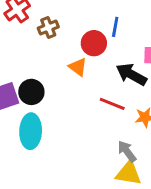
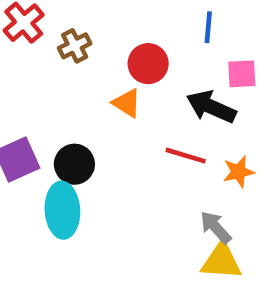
blue line: (115, 27) -> (208, 27), moved
black circle: (31, 92) -> (74, 164), moved

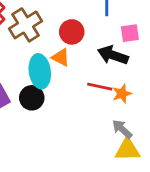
brown cross: (75, 46) -> (26, 25), size x1.6
orange star: (239, 172) -> (122, 94), moved
cyan ellipse: (62, 210) -> (40, 71), moved

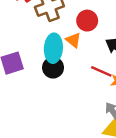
black circle: (32, 98) -> (53, 68), moved

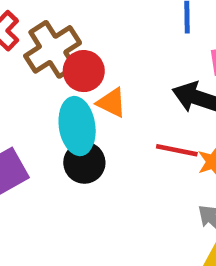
red circle: (87, 21) -> (84, 71), moved

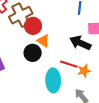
cyan ellipse: (77, 126) -> (53, 80), moved
black circle: (84, 163) -> (33, 53), moved

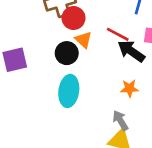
red line: (69, 64) -> (118, 34), moved
cyan ellipse: (53, 80) -> (69, 91), moved

